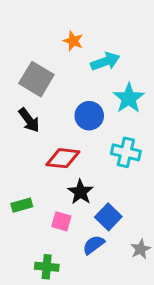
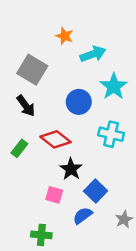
red diamond: (63, 158) -> (56, 139), turned 32
green rectangle: (22, 205) -> (19, 148), moved, turned -36

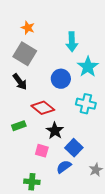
orange star: (65, 36) -> (28, 28), moved
cyan arrow: (93, 54) -> (72, 42), turned 108
green rectangle: (19, 148) -> (19, 126), moved, turned 32

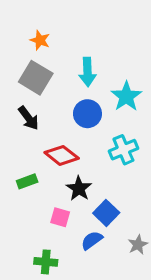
cyan arrow: (72, 42) -> (87, 72), moved
cyan cross: (86, 104) -> (123, 150), turned -36

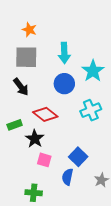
gray square: (36, 78) -> (26, 57), turned -30
green rectangle: (27, 181) -> (15, 125), moved
black star: (79, 189) -> (35, 139), moved
blue semicircle: (92, 240) -> (68, 177), turned -42

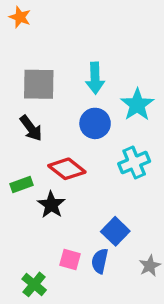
orange star: (29, 30) -> (20, 17), moved
pink square: (44, 160) -> (70, 259), moved
green cross: (34, 193) -> (34, 284), moved, turned 35

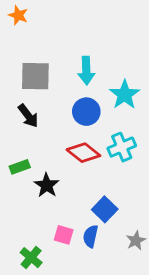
red diamond: (67, 169) -> (83, 153), moved

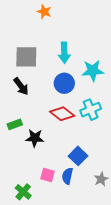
orange star: (18, 15) -> (44, 12), moved
cyan star: (125, 95) -> (93, 71), turned 30
black star: (47, 185) -> (35, 138), turned -30

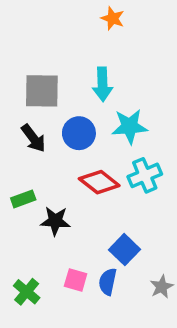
orange star: (44, 12) -> (113, 18), moved
cyan star: (93, 71) -> (130, 126), moved
blue circle: (64, 83) -> (79, 133), moved
green cross: (23, 192) -> (27, 292), moved

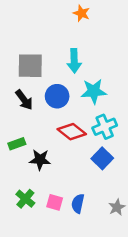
blue square: (124, 250) -> (102, 158), moved
green cross: (27, 292) -> (25, 199), moved

